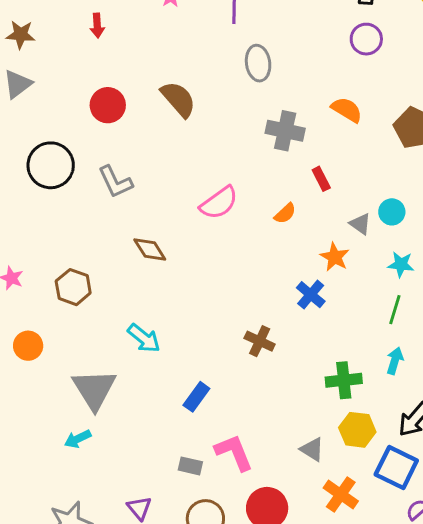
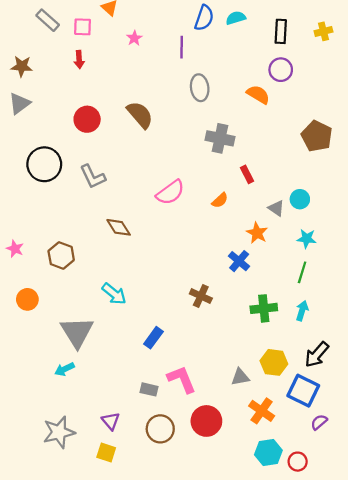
orange semicircle: (347, 110) -> (258, 94), moved
green cross: (344, 380) -> (264, 308), moved
gray triangle: (312, 449) -> (240, 377), turned -42

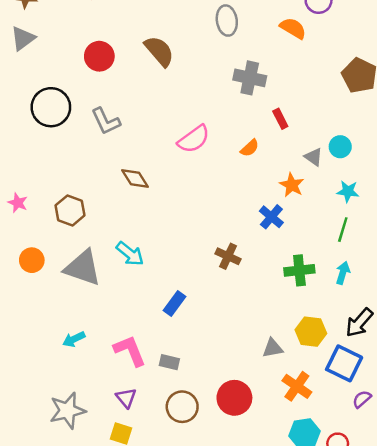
gray triangle: (77, 332) -> (83, 268), moved, turned -39
pink L-shape: (182, 379) -> (130, 351), moved

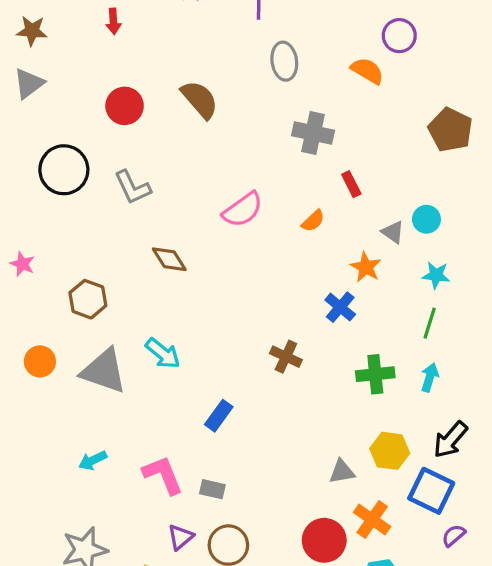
pink star: (18, 203) -> (22, 264), moved
purple triangle: (126, 398) -> (180, 537), moved, turned 30
red circle: (234, 398) -> (324, 540), moved

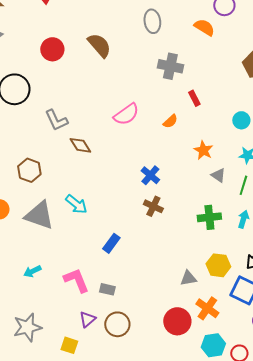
gray L-shape: (133, 187) -> (56, 120), moved
gray triangle: (393, 232) -> (218, 175), moved
blue cross: (340, 307) -> (150, 175), moved

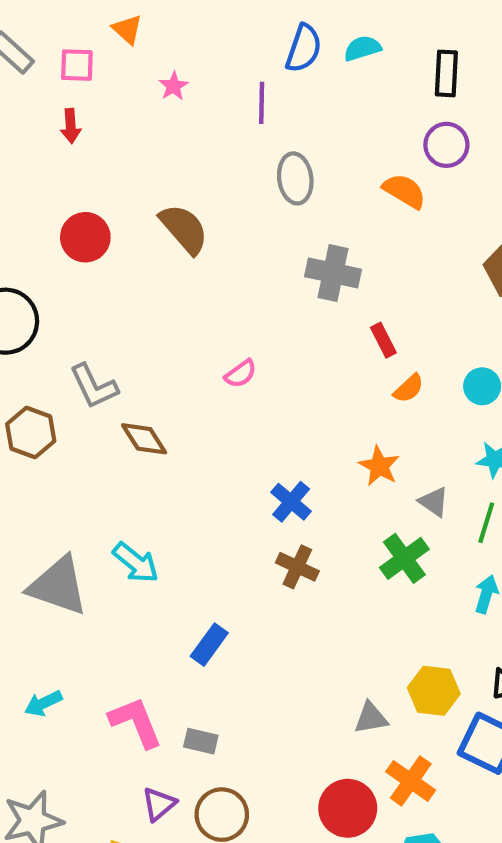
pink semicircle: (126, 114) -> (241, 374), size x0.6
orange semicircle: (170, 121) -> (409, 388), moved
orange star: (203, 150) -> (379, 466), moved
brown hexagon: (29, 170) -> (31, 432), moved
green cross: (209, 217) -> (404, 558), moved, turned -30

